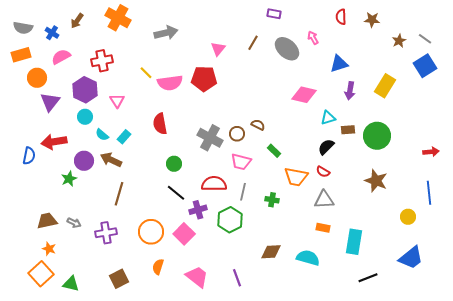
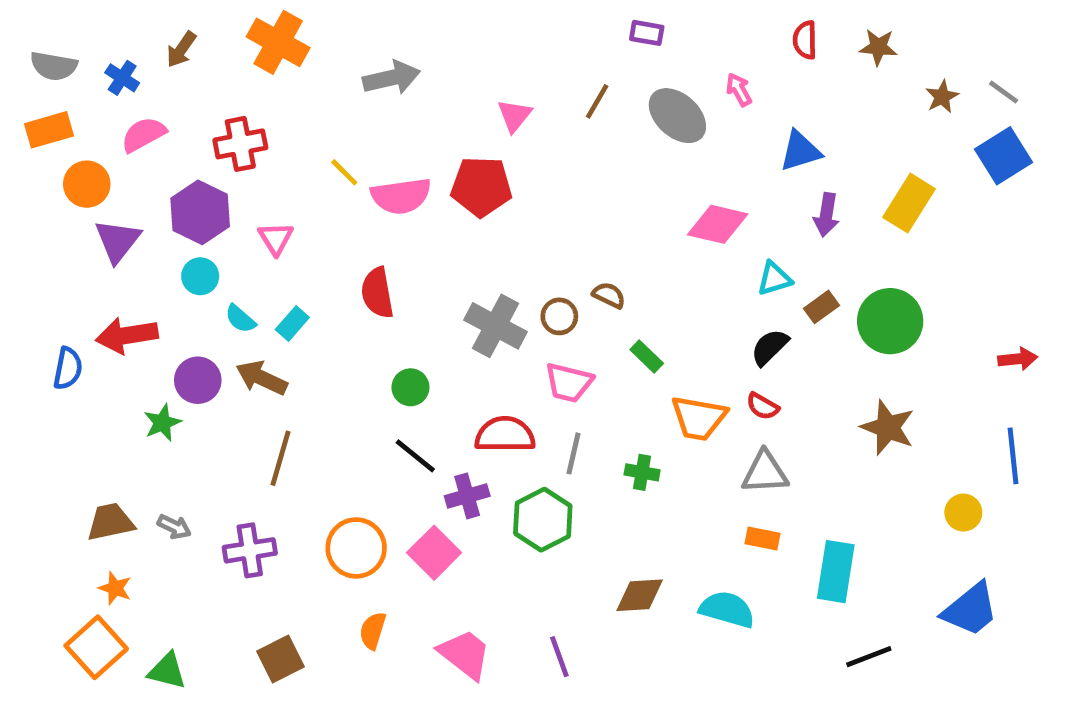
brown rectangle: (348, 130) -> (822, 307), turned -32

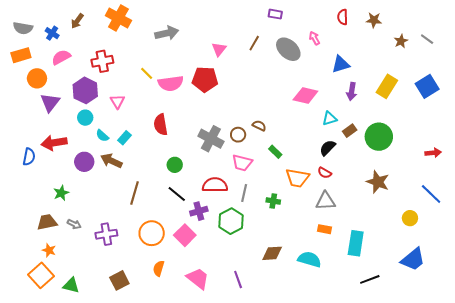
blue square: (1004, 156) -> (427, 86), moved
green star: (162, 423) -> (61, 193), moved
blue line: (1013, 456) -> (431, 194), turned -40
brown line: (280, 458) -> (135, 193), moved

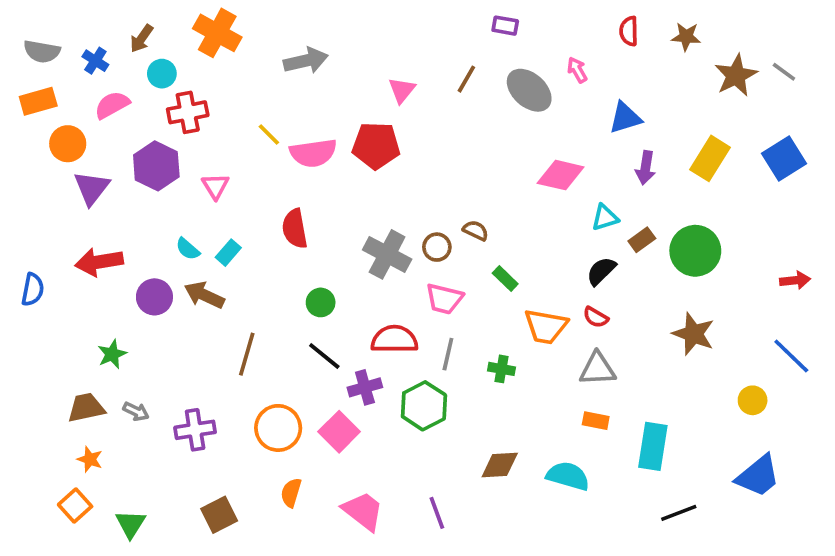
brown star: (401, 41) -> (736, 75), size x1.6
cyan circle: (85, 118) -> (162, 74), moved
blue semicircle: (29, 157) -> (33, 290), moved
orange square: (41, 275) -> (75, 506), size x0.7
green triangle: (71, 285) -> (130, 524), turned 48

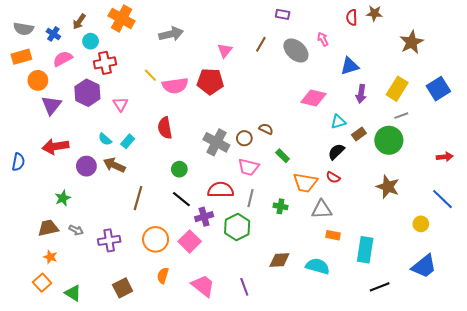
brown star: (686, 37) -> (374, 13), moved
gray line: (784, 72) -> (401, 116), moved, turned -56
gray triangle: (597, 369) -> (322, 209), moved
green triangle: (130, 524) -> (73, 293), turned -30

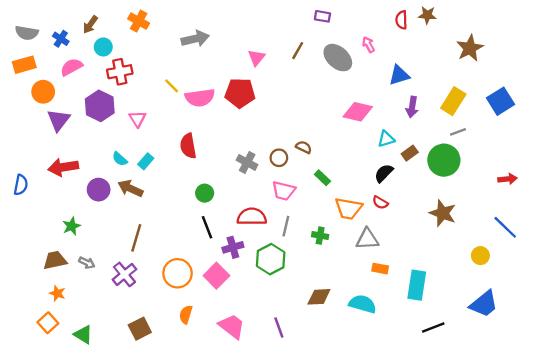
orange cross: (122, 18) -> (139, 21), size x0.7
gray cross: (216, 142) -> (247, 162), size x0.7
brown line: (138, 198) -> (136, 238), moved
black line: (181, 199) -> (207, 227), turned 30
purple cross: (109, 240) -> (124, 274), turned -30

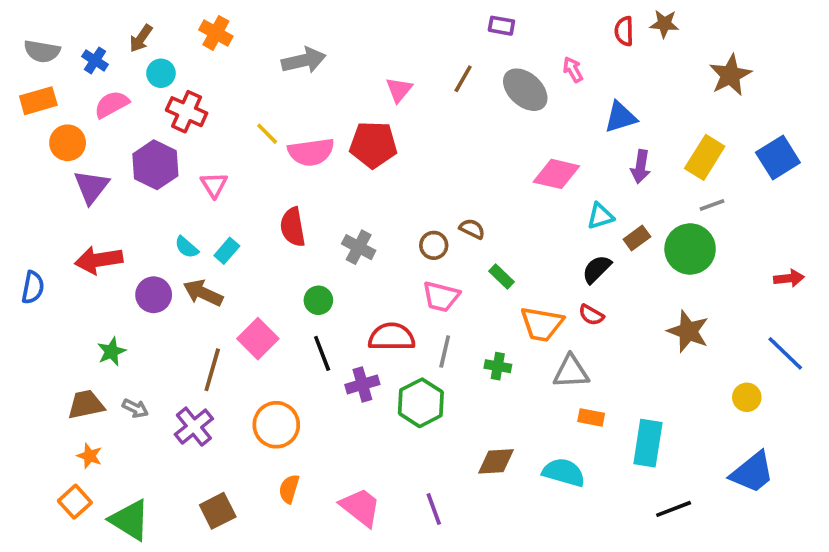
red cross: (120, 72) -> (187, 112), turned 35
gray cross: (247, 162) -> (359, 247), moved
pink square: (216, 276) -> (258, 339), moved
green triangle: (83, 335) -> (130, 520), size x1.4

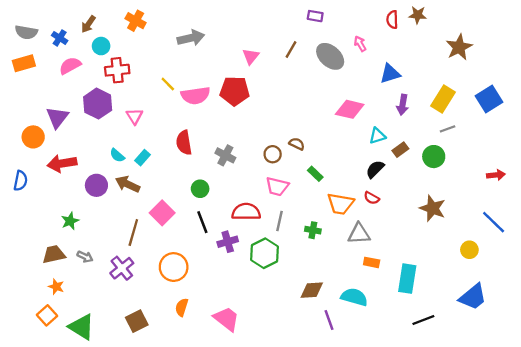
red cross: (187, 112) -> (117, 70), turned -30
orange circle: (68, 143) -> (33, 137), moved
green circle: (690, 249) -> (434, 157), size x0.7
purple line: (434, 509) -> (329, 320), moved

